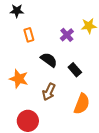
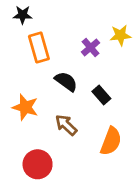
orange rectangle: (29, 35) -> (39, 47), size x1.5
brown arrow: (49, 92) -> (66, 125), turned 108

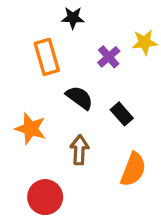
black star: (23, 15) -> (73, 18), moved
brown arrow: (66, 125) -> (79, 150), turned 50

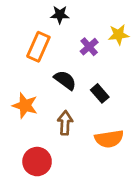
orange rectangle: (47, 57) -> (38, 47), turned 40
orange semicircle: (133, 169) -> (109, 139), turned 60

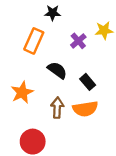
orange star: (25, 105) -> (22, 92), turned 30
orange semicircle: (109, 139) -> (85, 109), moved

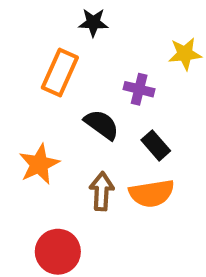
purple cross: (78, 41) -> (139, 89), moved, turned -35

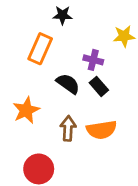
black rectangle: (156, 145) -> (99, 86), moved

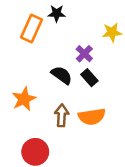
orange rectangle: (40, 49) -> (31, 29), moved
purple cross: (93, 60) -> (84, 54), turned 30

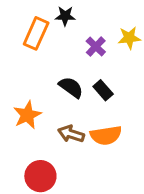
purple cross: (84, 54) -> (96, 47), moved
brown arrow: (62, 115) -> (71, 134), turned -75

